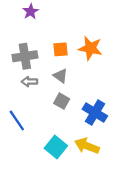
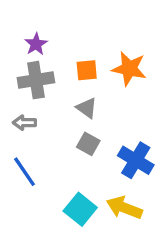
purple star: (31, 11) -> (36, 44), moved
gray arrow: (29, 82) -> (24, 123), moved

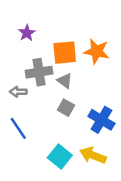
orange square: (87, 70) -> (65, 53), size x1.5
gray cross: (36, 80) -> (39, 72), moved

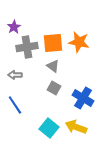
purple star: (27, 33) -> (14, 27), moved
gray cross: (39, 72) -> (27, 47), moved

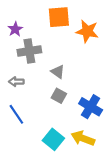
orange star: (79, 42) -> (87, 31), moved
orange square: (53, 43) -> (59, 17), moved

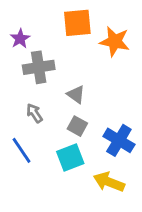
gray arrow: (16, 82) -> (34, 113), moved, turned 56
cyan square: (53, 139) -> (70, 158), moved, turned 30

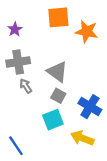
gray cross: (39, 67) -> (18, 62), moved
gray triangle: (76, 95) -> (57, 72), size x1.5
blue line: (22, 150) -> (16, 146), moved

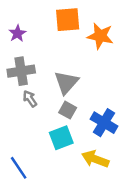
gray triangle: (57, 72) -> (66, 82), turned 35

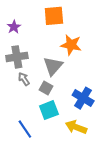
orange star: (100, 36) -> (71, 45), moved
gray square: (68, 110) -> (46, 88), moved
blue line: (19, 168) -> (25, 129), moved

